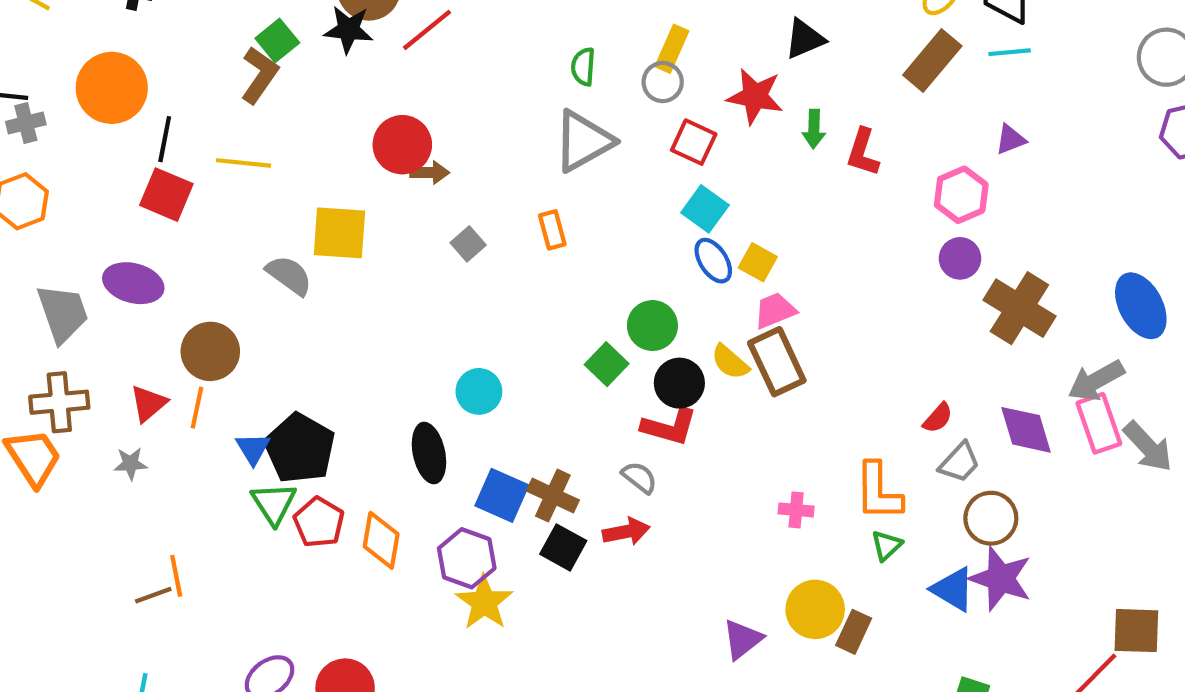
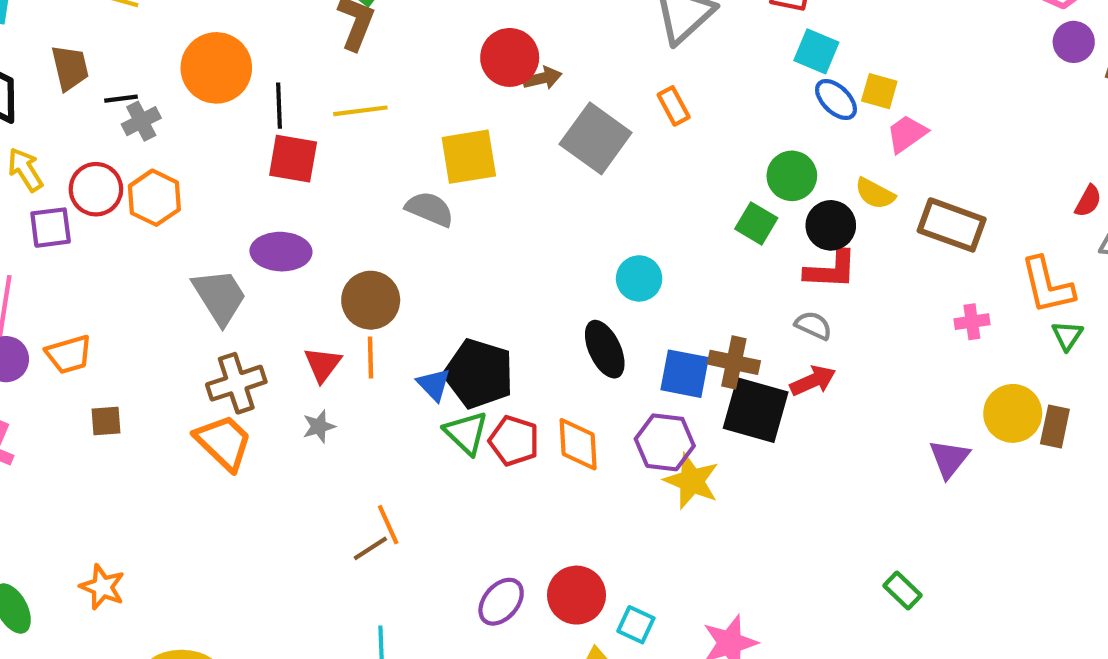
gray square: (468, 244) -> (596, 138), size x2.0
brown rectangle: (777, 362) -> (952, 225), moved, turned -32
black square: (563, 547) -> (756, 410), size x1.5

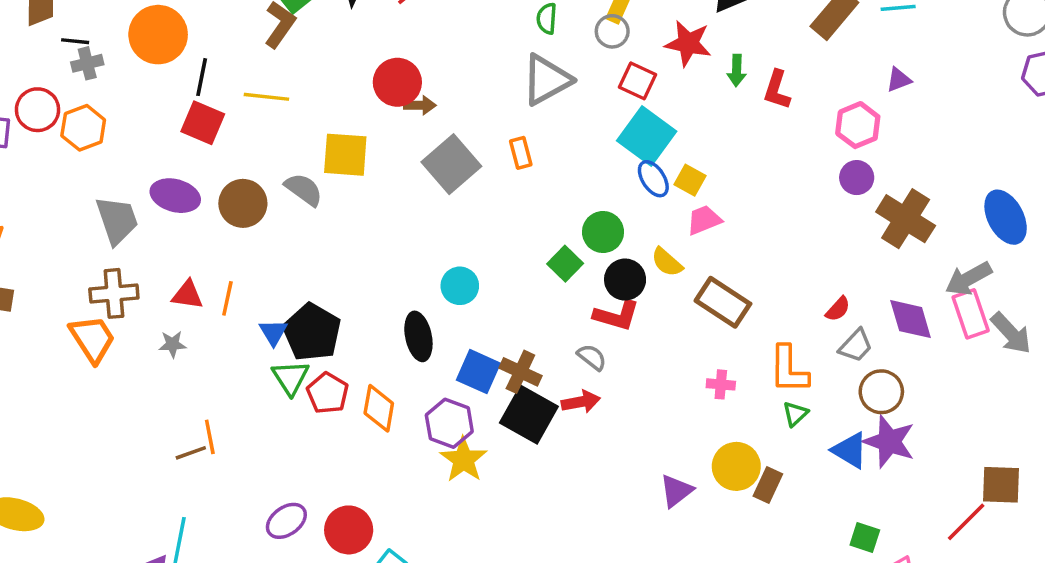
cyan square: (816, 51) -> (647, 136), size x1.5
brown circle: (371, 300) -> (243, 203), moved
red triangle: (323, 364) -> (187, 295), turned 48

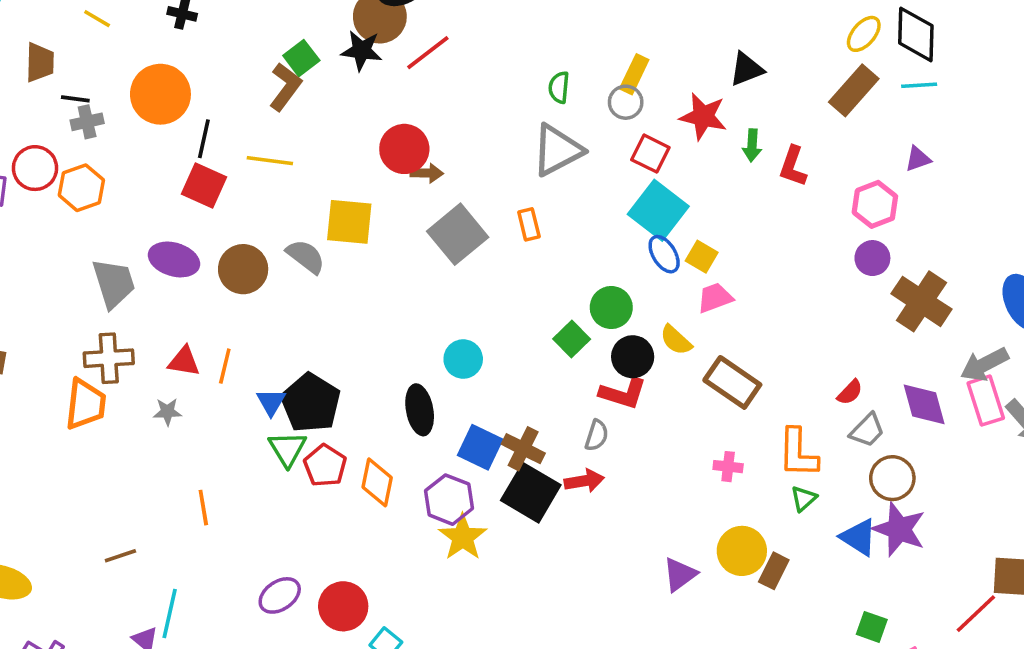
orange trapezoid: (92, 339) -> (86, 404), turned 38
gray semicircle: (592, 357) -> (597, 435), turned 68
brown line: (191, 453) -> (120, 556), moved

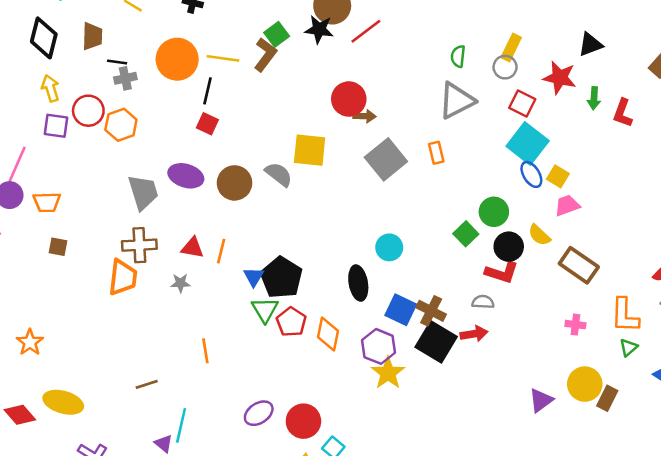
yellow line: (270, 161) -> (223, 58), moved
red square: (204, 186) -> (207, 124), size x0.7
gray semicircle: (597, 435) -> (483, 302), turned -105

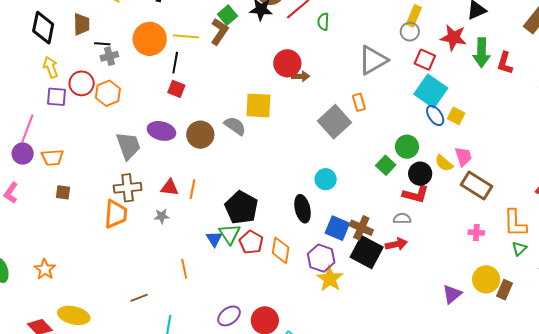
green semicircle: (458, 56) -> (323, 22), moved
green arrow: (594, 98) -> (482, 53), size x1.6
gray square: (386, 159) -> (335, 122), moved
pink trapezoid: (567, 205) -> (463, 157), moved, turned 95
blue triangle: (254, 277) -> (214, 239), moved

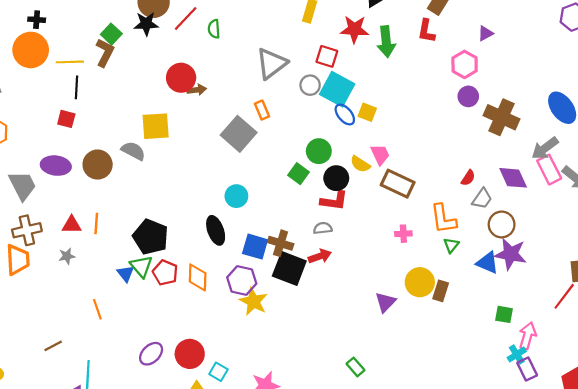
gray circle: (410, 32) -> (310, 85), moved
orange circle: (150, 39) -> (31, 50), moved
black line: (175, 63) -> (76, 87), moved
red L-shape: (505, 63) -> (426, 31), moved

